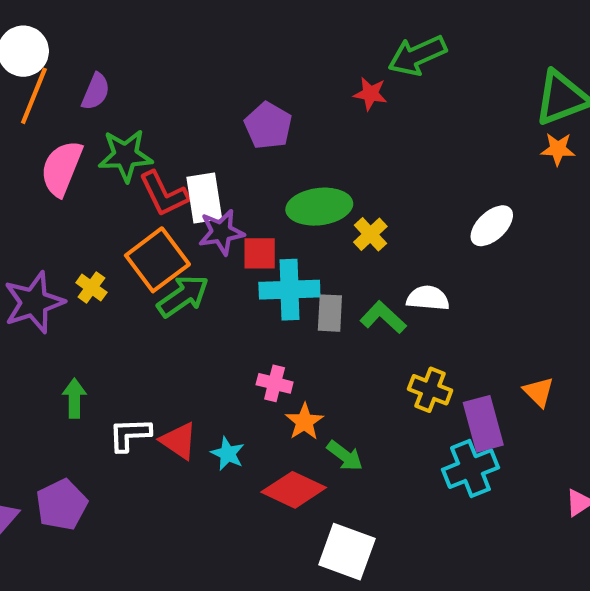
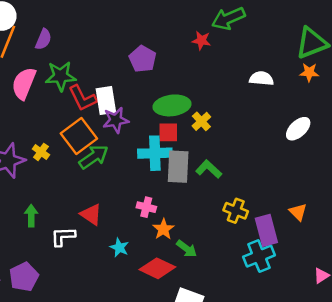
white ellipse: (492, 226) -> (298, 129), moved
red square: (260, 253) -> (168, 132), moved
white semicircle: (428, 298) -> (261, 78), moved
gray rectangle: (330, 313) -> (178, 167), size x1.5
red triangle: (179, 441) -> (91, 214), moved

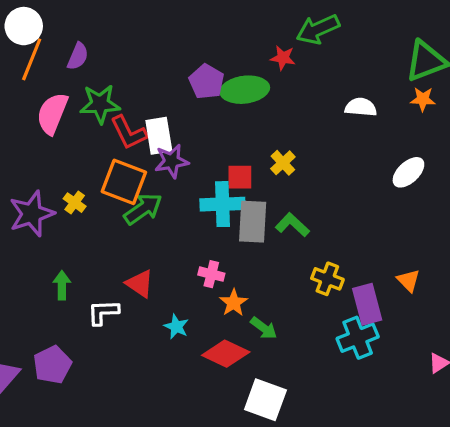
green ellipse: (172, 105) -> (245, 90), moved
orange square: (79, 136) -> (124, 182), turned -32

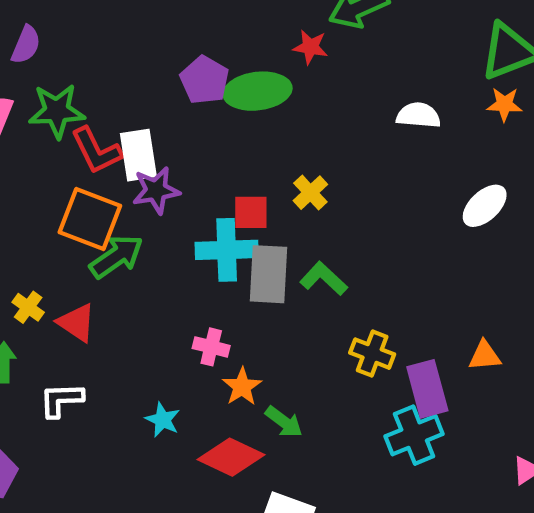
yellow cross: (75, 203) -> (28, 307), moved
orange triangle: (408, 280) -> (485, 356), turned -50
red triangle: (140, 284) -> (77, 323), moved

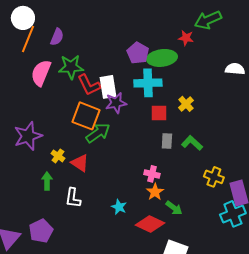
cyan cross: (227, 250) -> (148, 83), moved
gray rectangle: (268, 274) -> (167, 141), size x0.6
pink cross: (211, 347) -> (152, 174), moved
white L-shape: (61, 400) -> (73, 198), turned -80

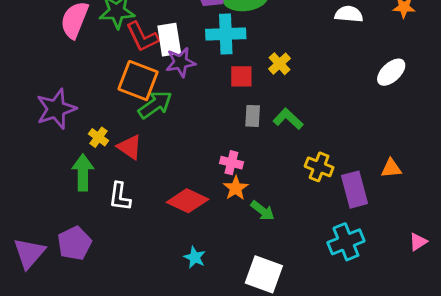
green arrow: (47, 181) -> (83, 173), size x1.4
cyan star: (119, 207) -> (195, 257), moved
cyan cross: (233, 214) -> (346, 242), moved
red diamond: (150, 224) -> (188, 201), moved

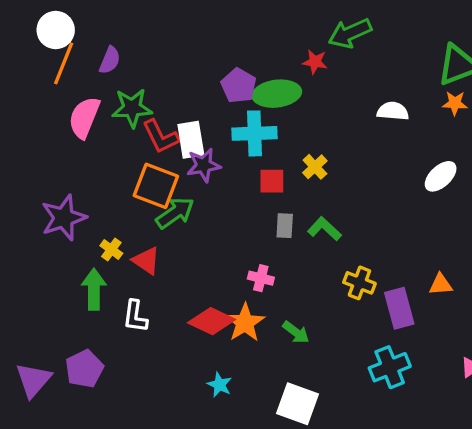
orange star: (236, 188) -> (245, 323), moved, size x1.4

